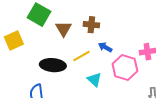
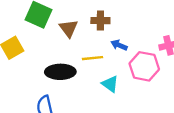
yellow line: (82, 56) -> (93, 58), turned 30

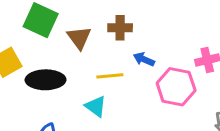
black ellipse: (60, 72) -> (45, 80), moved
cyan triangle: (110, 84) -> (96, 106), moved

